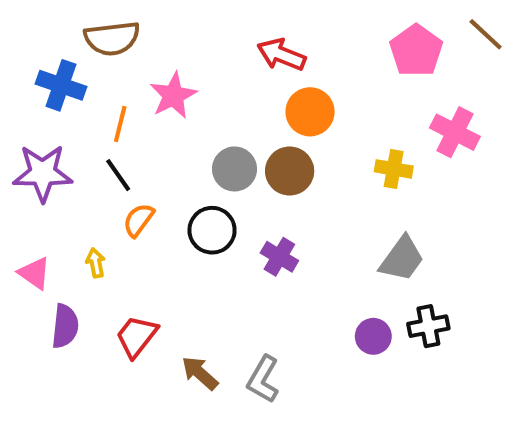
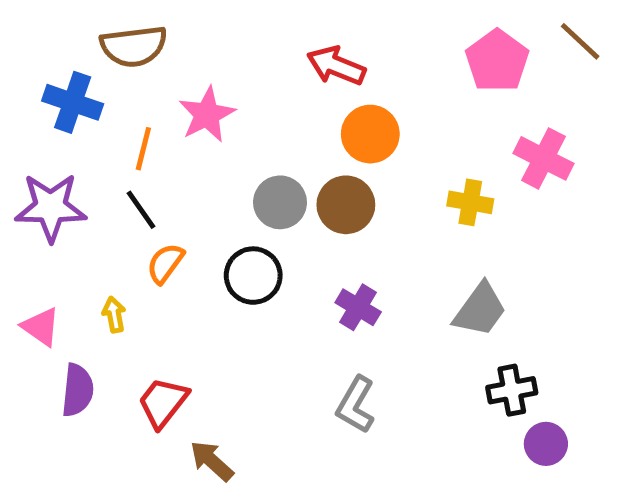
purple cross: (279, 257) -> (358, 307), moved
purple circle: (373, 336) -> (546, 444), moved
brown arrow: (200, 373) -> (212, 461), moved
gray L-shape: (263, 379) -> (356, 405), moved

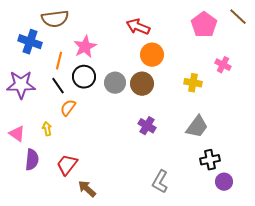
pink cross: (543, 158) -> (223, 65), size x0.7
black circle: (253, 276) -> (84, 77), moved
gray L-shape: (356, 405) -> (160, 182), moved

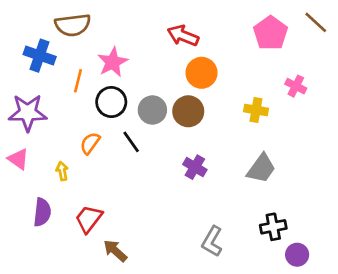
black line: (58, 86) -> (131, 142), moved
pink triangle: (17, 134) -> (18, 159), moved
black cross: (210, 160) -> (273, 227), moved
purple circle: (224, 182) -> (297, 255), moved

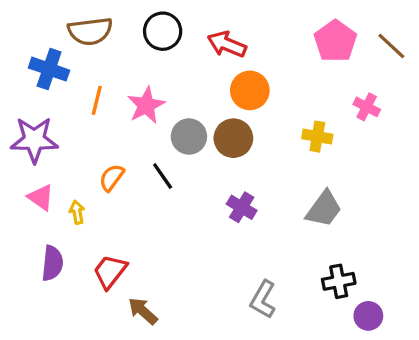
brown line: (316, 22) -> (391, 46), moved
pink star: (113, 62) -> (146, 105), moved
black circle: (111, 102) -> (163, 31), moved
pink triangle: (18, 159) -> (41, 197), moved

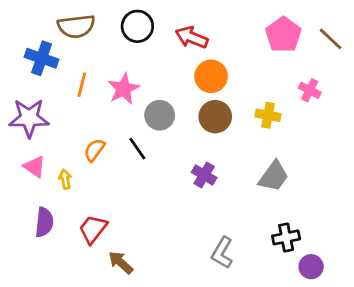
brown circle: (233, 138) -> (215, 117), moved

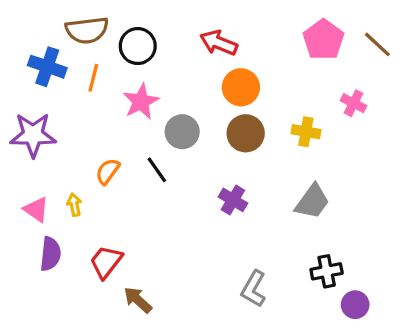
black circle: (137, 26) -> (138, 46), moved
orange line: (82, 85) -> (93, 78), moved
pink triangle: (35, 167) -> (36, 209), moved

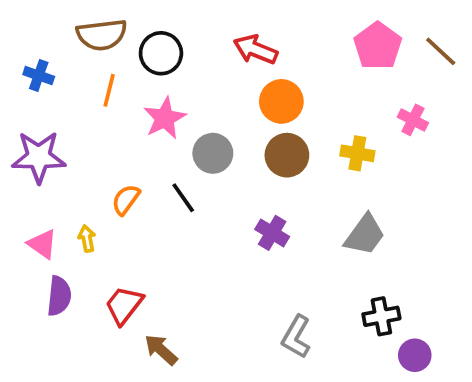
blue cross: (47, 67) -> (39, 75), moved, size x0.7

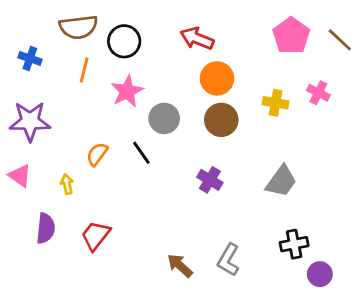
yellow cross: (357, 153) -> (276, 103), moved
pink triangle: (42, 244) -> (20, 176), moved
brown arrow: (161, 350) -> (180, 266), moved

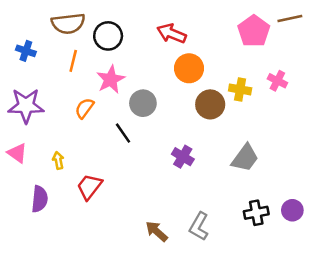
brown line: (340, 40) -> (290, 18), moved, turned -55
brown circle: (221, 120) -> (210, 104), moved
orange semicircle: (97, 154) -> (84, 108), moved
red trapezoid: (96, 236) -> (89, 187), moved
purple circle: (320, 274) -> (292, 210), moved

